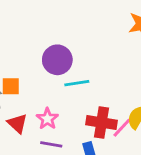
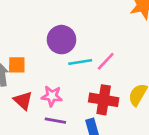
pink star: (47, 119) -> (52, 96), turned -30
pink line: (122, 128) -> (106, 61), moved

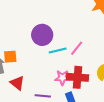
pink star: (52, 96) -> (62, 78), moved

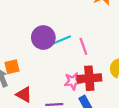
pink line: (77, 48) -> (83, 46), turned -49
cyan line: (58, 51) -> (62, 40), moved

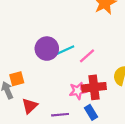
pink line: (83, 46) -> (87, 56), turned 70
red triangle: (24, 95) -> (30, 106), turned 49

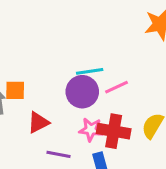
purple circle: (47, 49) -> (82, 92), moved
red triangle: (30, 106) -> (38, 122), moved

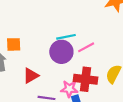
orange square: (15, 90) -> (14, 44), moved
pink star: (91, 130) -> (69, 89), moved

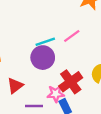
pink line: (86, 47) -> (72, 36), moved
red cross: (86, 79) -> (71, 82), turned -35

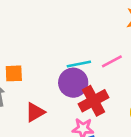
red cross: (71, 82) -> (94, 101), moved

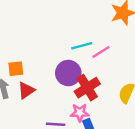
cyan line: (79, 64) -> (82, 46), moved
red triangle: (35, 112) -> (26, 90), moved

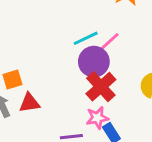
purple circle: (68, 73) -> (94, 62), moved
red triangle: (26, 90) -> (29, 103), turned 36

